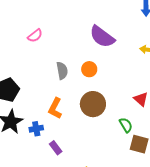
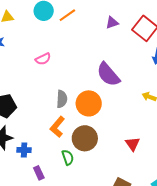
orange circle: (89, 69) -> (89, 103), size x1.6
orange L-shape: (55, 108) -> (57, 127), moved
green semicircle: (126, 125) -> (68, 157), moved

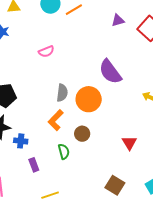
brown circle: (85, 138) -> (82, 134), size x0.6

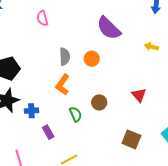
pink semicircle: (46, 51) -> (42, 18), turned 105
orange circle: (89, 99) -> (92, 59), size x0.6
brown circle: (82, 134) -> (99, 102), moved

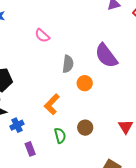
pink semicircle: (42, 18) -> (42, 36), turned -42
gray semicircle: (65, 57) -> (68, 64), moved
blue cross: (31, 111) -> (17, 125), turned -32

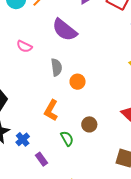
purple semicircle: (106, 56) -> (65, 30), moved

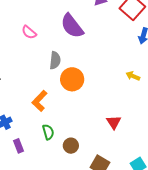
orange circle: (78, 82) -> (72, 79), size x1.5
brown circle: (89, 124) -> (71, 146), moved

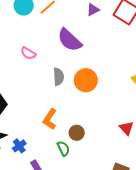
orange circle: (72, 79) -> (86, 80), moved
brown circle: (71, 146) -> (77, 133), moved

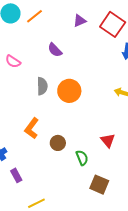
purple semicircle: (70, 40) -> (55, 50), size x0.6
green semicircle: (63, 148) -> (82, 158), moved

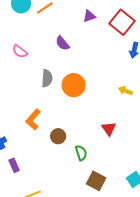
red triangle: (108, 140) -> (109, 129), moved

